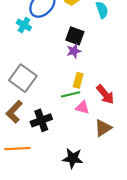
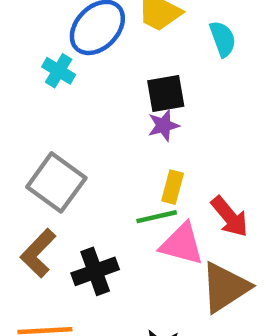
black square: (75, 36) -> (166, 94), turned -30
pink triangle: (82, 107) -> (182, 244), size x1.5
brown triangle: (103, 128) -> (225, 287), size x1.4

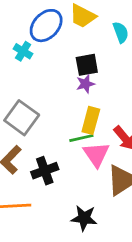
yellow rectangle: (173, 187) -> (91, 120), size x1.4
pink triangle: (182, 244) -> (96, 154), turned 40

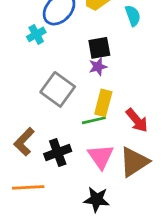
cyan cross: (23, 51) -> (36, 34), turned 30
gray square: (22, 118) -> (58, 89), moved
pink triangle: (96, 154) -> (101, 157), moved

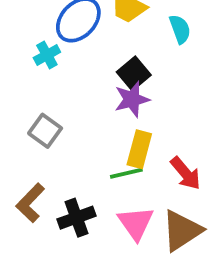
black square: (99, 48) -> (134, 73), turned -30
purple star: (98, 67) -> (132, 99), size x1.4
gray square: (58, 89) -> (45, 131), moved, size x0.7

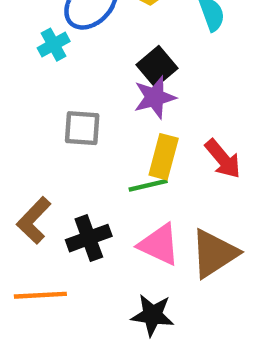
gray square: (45, 131) -> (82, 128), moved, turned -32
red arrow: (186, 173) -> (223, 159), moved
pink triangle: (136, 223) -> (159, 245), turned -30

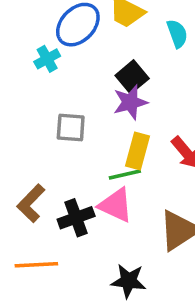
pink triangle: (159, 245) -> (116, 205), moved

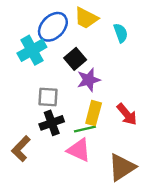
cyan cross: (47, 59) -> (32, 50), size x1.6
black square: (132, 77) -> (75, 59), moved
black cross: (76, 218) -> (52, 123), moved

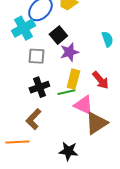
cyan semicircle: (121, 33) -> (107, 39), moved
gray square: (48, 97) -> (36, 56), moved
brown L-shape: (21, 149) -> (33, 119), moved
pink triangle: (79, 150) -> (83, 105), moved

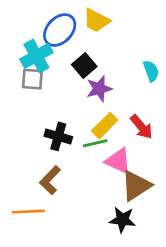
gray square: (36, 56) -> (32, 79), moved
yellow rectangle: (73, 79) -> (105, 126), turned 30
black cross: (39, 87) -> (58, 136), turned 36
black star: (68, 151) -> (122, 220), moved

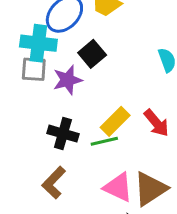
cyan cross: (36, 56) -> (38, 43), turned 36
purple star: (99, 89) -> (68, 80), moved
pink triangle: (118, 161) -> (118, 187), moved

